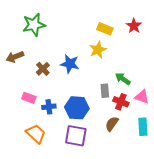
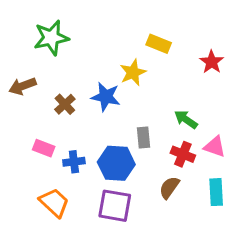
red star: (134, 26) -> (212, 62), moved
yellow star: (98, 50) -> (133, 73), moved
gray rectangle: (105, 91) -> (144, 138), moved

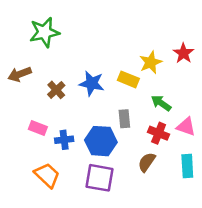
yellow rectangle: (159, 44) -> (128, 79), moved
yellow star: (133, 73) -> (151, 62), moved

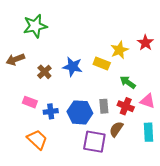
gray rectangle: (124, 119) -> (104, 106), moved
purple square: (100, 178) -> (94, 142), moved

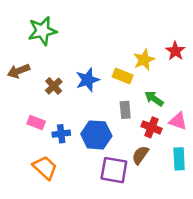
blue star: (73, 67) -> (88, 80), turned -30
gray rectangle: (104, 106) -> (125, 110), moved

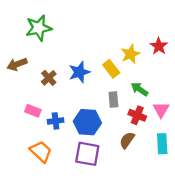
yellow rectangle: (123, 76) -> (111, 69), turned 30
pink triangle: (178, 121) -> (161, 110), turned 42
purple square: (114, 170) -> (87, 154), moved

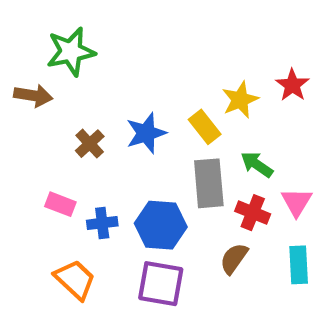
brown arrow: (17, 64) -> (33, 96), moved, turned -150
gray rectangle: (113, 99) -> (209, 183), size x1.6

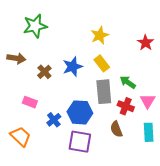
brown arrow: (33, 96) -> (16, 58), moved
yellow star: (240, 100) -> (100, 35), moved
blue cross: (102, 223) -> (54, 120), moved, turned -32
brown semicircle: (234, 259) -> (116, 129), turned -56
orange trapezoid: (75, 279) -> (20, 136), moved

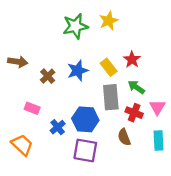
green star: (35, 26) -> (75, 26), moved
yellow star: (100, 35) -> (109, 21), moved
red star: (146, 43) -> (132, 59), moved

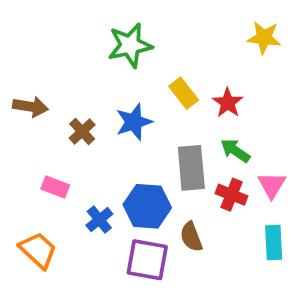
yellow star: (109, 21) -> (264, 38), moved, turned 30
yellow rectangle: (109, 67) -> (184, 93), moved
brown semicircle: (124, 137) -> (191, 237), moved

